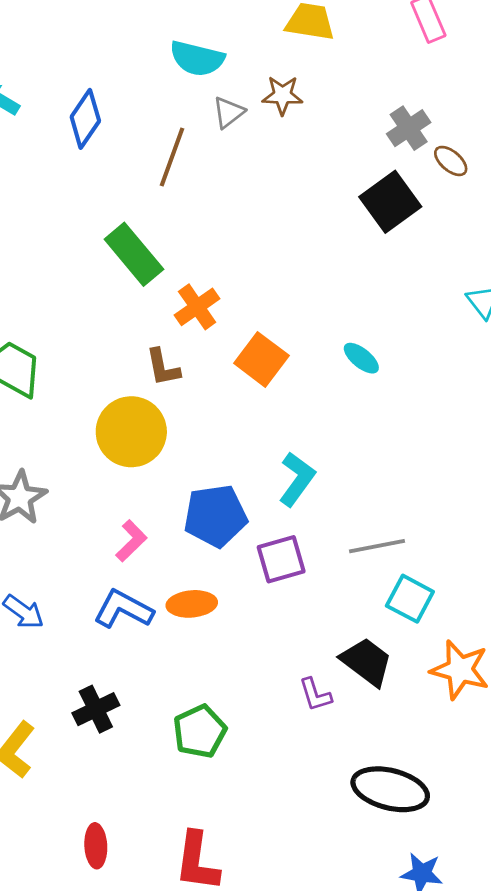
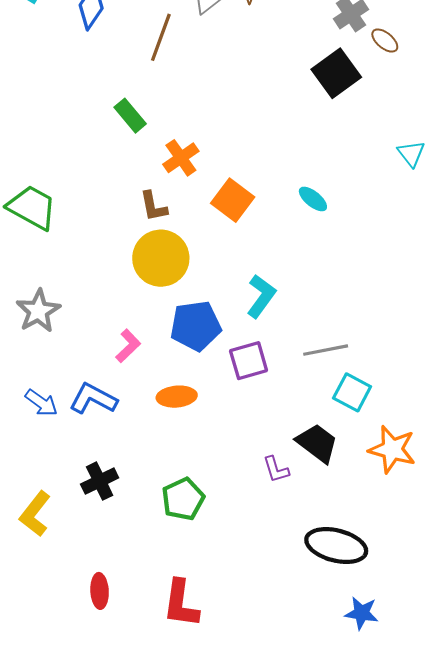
green rectangle: (134, 254) -> (130, 116), size x0.7
yellow circle: (131, 432) -> (161, 258), moved
blue L-shape: (123, 609) -> (93, 399), moved

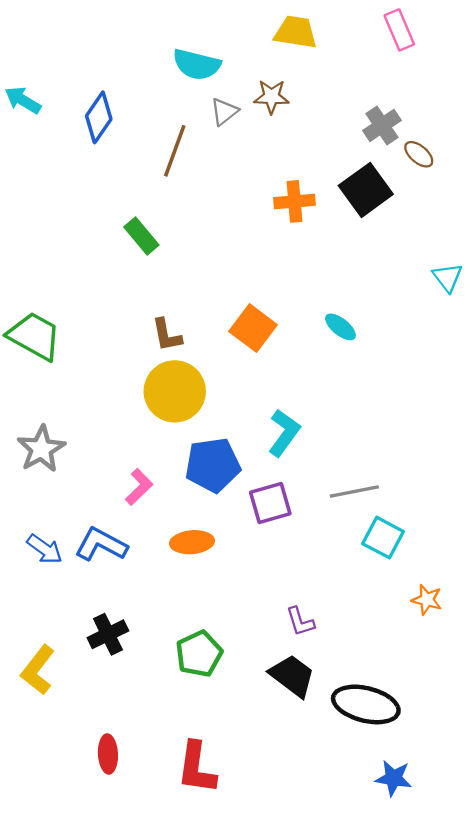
orange cross: (181, 158) -> (294, 201), moved, turned 30
black trapezoid: (317, 443) -> (292, 676), moved
orange star: (392, 449) -> (427, 600), size x0.6

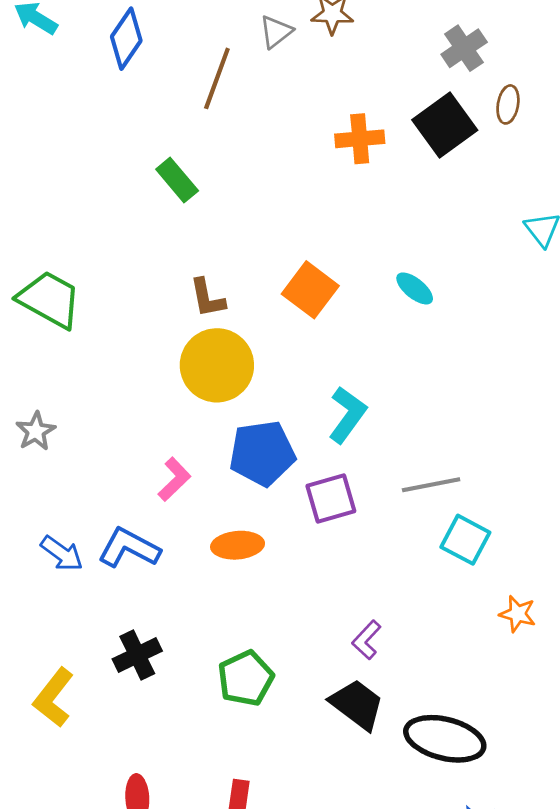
brown ellipse: (419, 154) -> (508, 104), moved, turned 60
gray star: (41, 449) -> (36, 431), moved, size x0.7
purple L-shape: (300, 622) -> (367, 640), turned 60

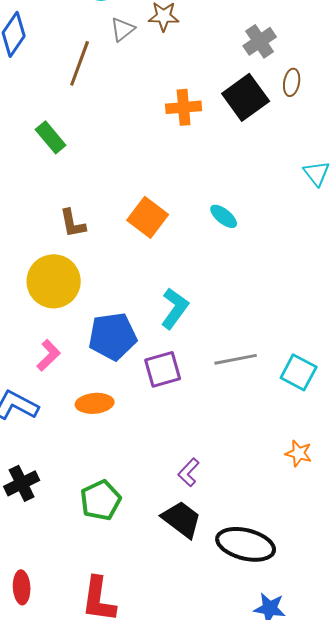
yellow circle: (217, 365) -> (54, 281), moved
cyan square: (465, 540) -> (299, 372), moved

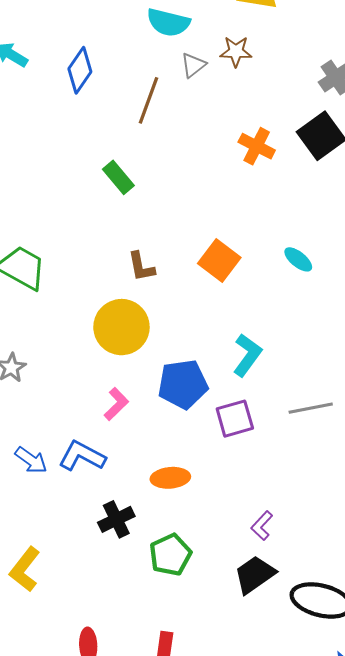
orange cross: (184, 107) -> (257, 146), turned 32
orange ellipse: (95, 403) -> (170, 478), moved
black cross: (22, 483) -> (116, 519), moved
black trapezoid: (182, 519) -> (255, 574), turned -72

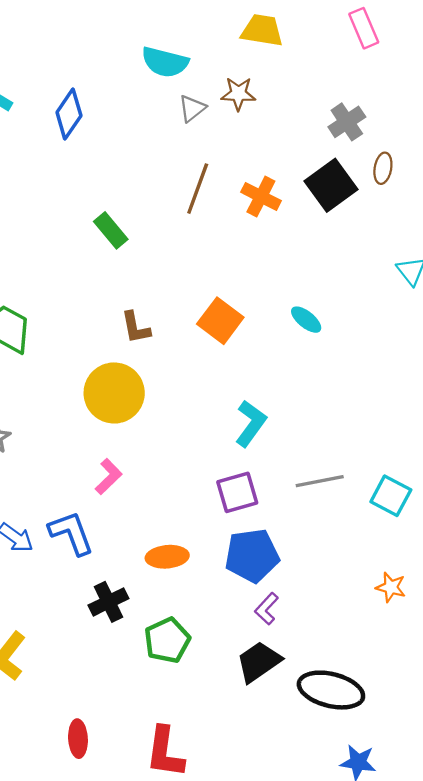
brown line: (149, 100) -> (198, 189), moved
blue pentagon: (183, 384) -> (252, 556), moved
blue L-shape: (82, 456) -> (71, 533), turned 42

